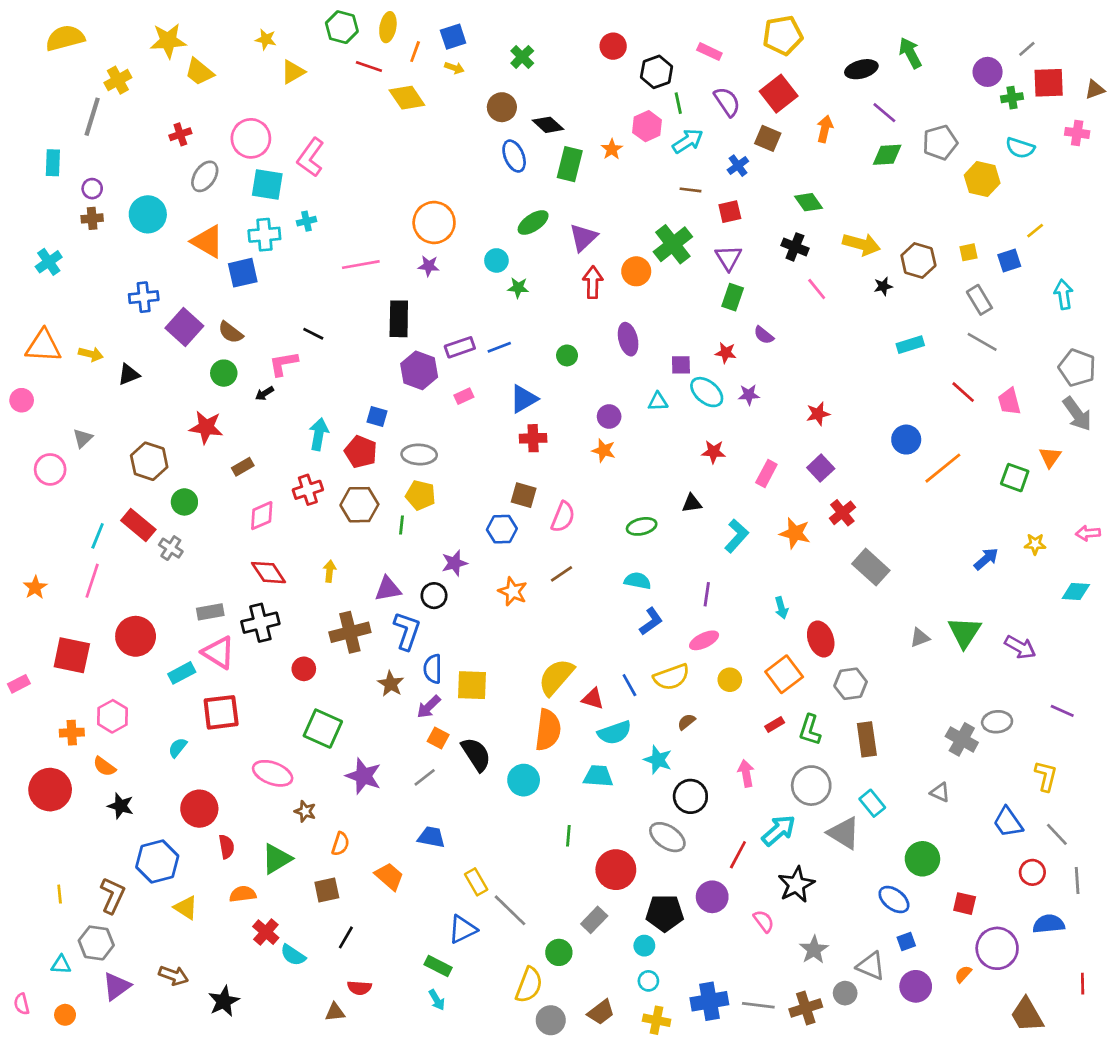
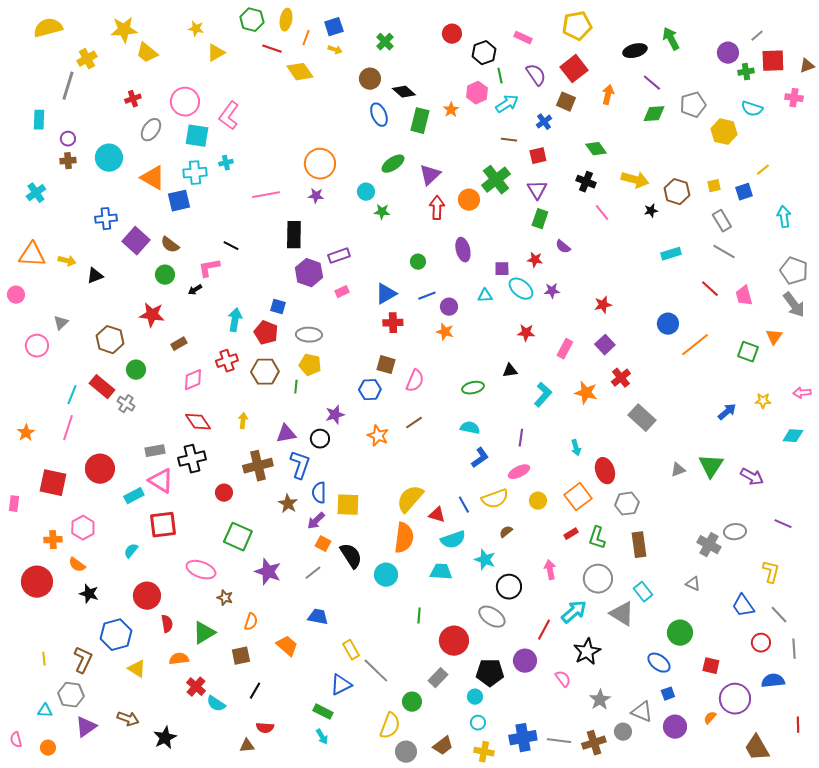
blue line: (499, 347) -> (427, 296), moved
pink rectangle: (19, 684) -> (14, 504), turned -56

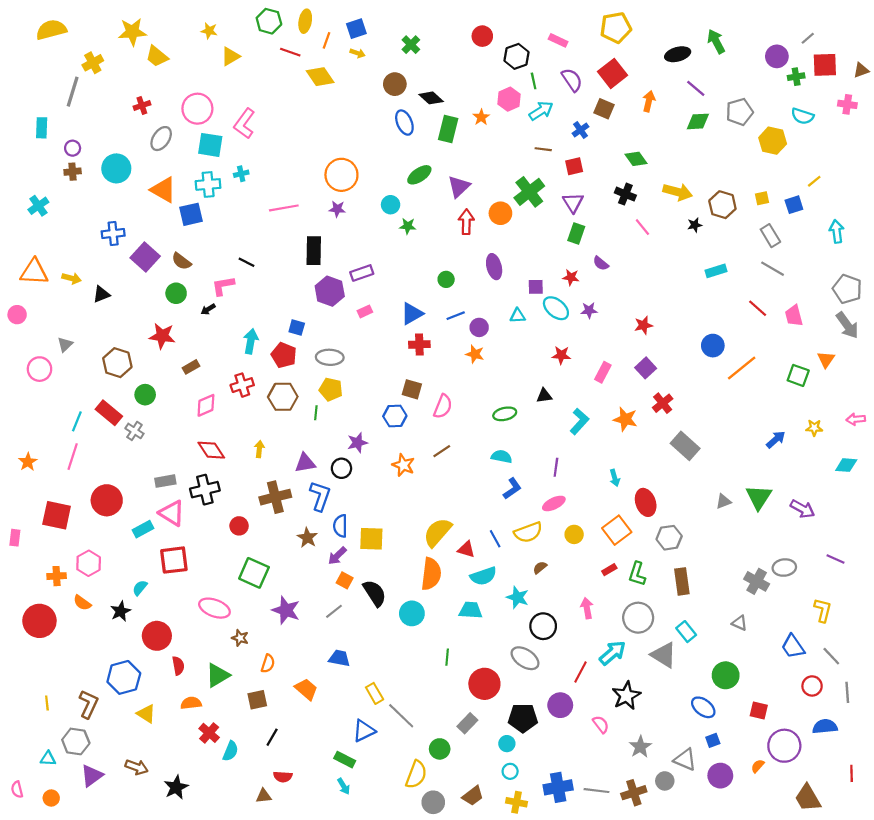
black star: (89, 594) -> (121, 611), moved, turned 30
cyan semicircle: (216, 704) -> (230, 751), turned -102

